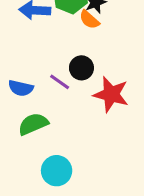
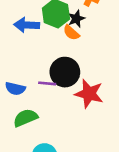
black circle: (81, 68) -> (65, 72), size x1.5
purple line: (60, 82) -> (47, 83), turned -30

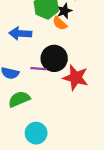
blue arrow: (27, 25) -> (20, 34), moved

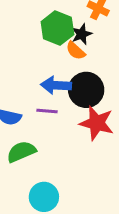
blue arrow: (20, 34) -> (56, 85), moved
black circle: (54, 58) -> (86, 90), moved

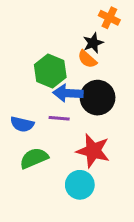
green hexagon: (57, 28) -> (50, 71), moved
red star: (97, 123) -> (93, 151), moved
cyan circle: (44, 197) -> (80, 185), moved

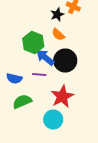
black star: (93, 43) -> (57, 14), moved
blue arrow: (68, 93) -> (45, 58), turned 36
red star: (93, 151) -> (62, 96), turned 30

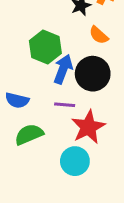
orange semicircle: (58, 34) -> (99, 35), moved
blue arrow: (45, 58) -> (63, 69), turned 72
purple line: (39, 74) -> (65, 105), moved

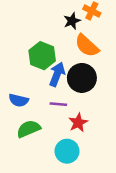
orange semicircle: (99, 35) -> (87, 46), size x1.5
red star: (88, 127) -> (78, 123), size x0.7

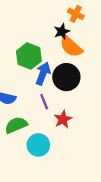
black star: (72, 21) -> (62, 31), moved
purple line: (58, 104) -> (44, 102), turned 63
cyan circle: (67, 151) -> (38, 145), moved

